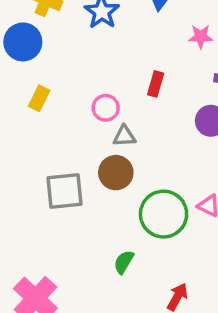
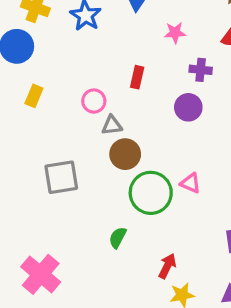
brown circle: (116, 173) -> (125, 154), moved

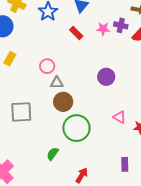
purple cross: (201, 70) -> (121, 25), moved
red rectangle: (137, 77) -> (76, 33), moved, turned -64
pink triangle: (191, 183) -> (120, 117), moved

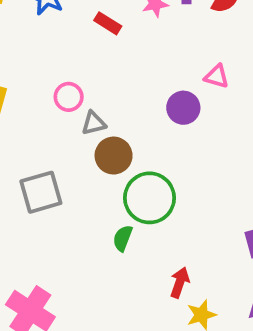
purple circle: (106, 77) -> (183, 108), moved
pink triangle: (120, 117) -> (217, 76), moved
green semicircle: (53, 154) -> (123, 238), moved

